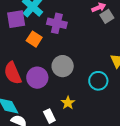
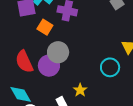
gray circle: (63, 66) -> (58, 52), moved

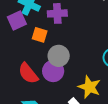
yellow star: (80, 90) -> (89, 87), size x1.6

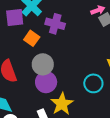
purple circle: (53, 71) -> (46, 82), moved

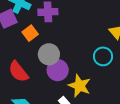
orange square: (32, 38) -> (30, 33), turned 35

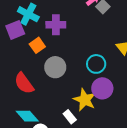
cyan circle: (103, 56) -> (96, 64), moved
purple circle: (58, 70) -> (102, 88), moved

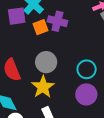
orange square: (37, 45) -> (41, 27), moved
yellow star: (85, 100) -> (43, 87), moved

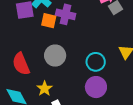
orange square: (41, 27) -> (49, 21), turned 35
yellow star: (43, 87) -> (45, 89), moved, size x0.7

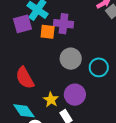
gray circle: (55, 56) -> (71, 59), moved
purple circle: (96, 87) -> (75, 95), moved

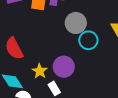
gray circle: (71, 59) -> (76, 23), moved

